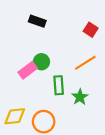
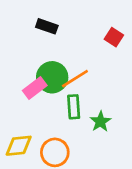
green circle: (41, 62) -> (52, 77), size x1.5
orange line: (85, 63) -> (75, 79), moved

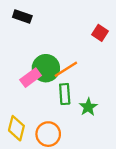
black rectangle: (47, 26) -> (22, 16), moved
yellow diamond: (19, 146) -> (16, 128), turned -70

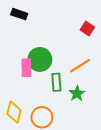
orange line: (66, 69) -> (80, 66), moved
pink rectangle: (31, 78) -> (26, 68), turned -54

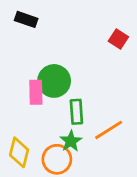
orange line: (80, 66) -> (109, 130), moved
green star: (77, 94) -> (71, 141), moved

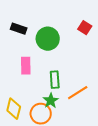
black rectangle: (26, 19) -> (19, 29), moved
green circle: (54, 81) -> (48, 39), moved

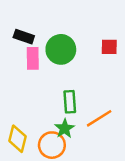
red square: (85, 28) -> (109, 47), moved, turned -32
pink rectangle: (26, 66) -> (33, 58), moved

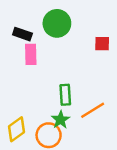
green circle: (61, 49) -> (57, 23), moved
yellow diamond: (17, 139) -> (16, 129), turned 40

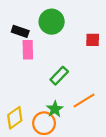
green rectangle: (65, 95) -> (59, 76), moved, turned 48

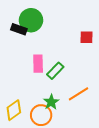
green circle: (52, 22) -> (31, 20), moved
pink rectangle: (28, 50) -> (38, 64), moved

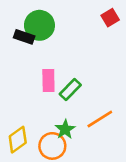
red square: (87, 37) -> (110, 18), moved, turned -32

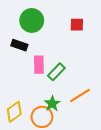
red square: (110, 18) -> (77, 25), moved, turned 32
black rectangle: (24, 37) -> (19, 45), moved

